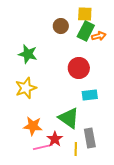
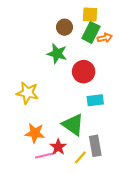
green star: (28, 54) -> (57, 54), moved
yellow star: (26, 88) -> (27, 93), turned 30
yellow line: (76, 149) -> (80, 157), turned 40

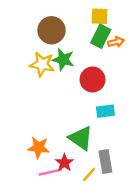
brown circle: (65, 27) -> (52, 30), moved, size x1.5
yellow star: (27, 93) -> (42, 64), moved

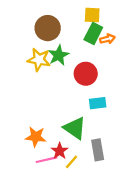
green star: (63, 60) -> (58, 55), turned 30
yellow line: (89, 174) -> (72, 162), moved

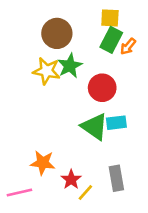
orange arrow: (107, 39) -> (128, 46), turned 144
green triangle: (75, 128) -> (94, 127), moved
pink line: (47, 160) -> (19, 193), moved

